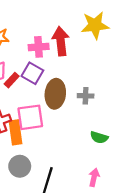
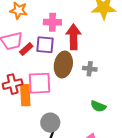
red arrow: (61, 41) -> (73, 37), moved
purple square: (32, 73) -> (45, 45), turned -30
gray circle: (20, 166) -> (50, 123), moved

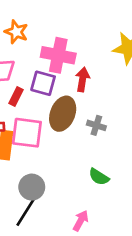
pink cross: (52, 22) -> (58, 55), size x1.4
red arrow: (73, 37) -> (83, 79), size x0.7
red rectangle: (26, 49) -> (16, 96), moved, turned -32

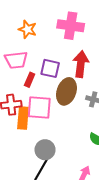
pink cross: (58, 55) -> (71, 26), moved
red arrow: (83, 79) -> (81, 64), size x1.4

